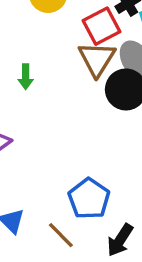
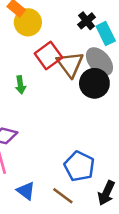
red square: (102, 26) -> (48, 55), moved

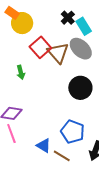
black circle: (94, 83) -> (80, 88), moved
blue triangle: (26, 191) -> (44, 146), moved

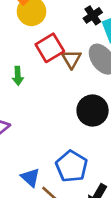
brown triangle: (58, 53) -> (72, 59), size x0.7

